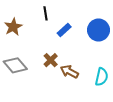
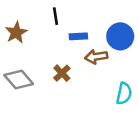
blue rectangle: (64, 30) -> (78, 36), turned 40
brown arrow: (69, 72) -> (96, 57), moved, turned -36

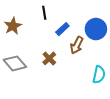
blue rectangle: (78, 36) -> (62, 29), turned -40
brown arrow: (96, 57) -> (77, 45), turned -54

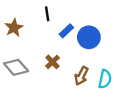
blue circle: (96, 29) -> (89, 37), moved
brown arrow: (77, 45) -> (81, 76), moved

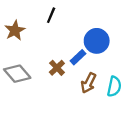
black line: (47, 14) -> (51, 15), turned 32
blue rectangle: (66, 31) -> (78, 57), moved

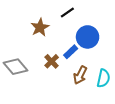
black line: (51, 15) -> (67, 13), moved, turned 32
brown star: (15, 30) -> (40, 27), moved

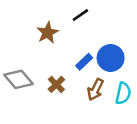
blue circle: (88, 37) -> (111, 58), moved
brown cross: (52, 61) -> (56, 84), moved

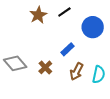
brown star: (48, 33) -> (38, 15), moved
blue circle: (111, 58) -> (93, 27), moved

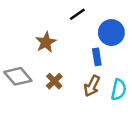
brown star: (38, 15) -> (46, 42), moved
blue rectangle: (67, 49) -> (97, 57), moved, turned -56

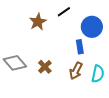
brown star: (46, 42) -> (38, 22), moved

